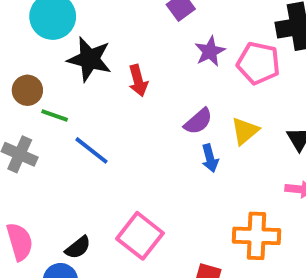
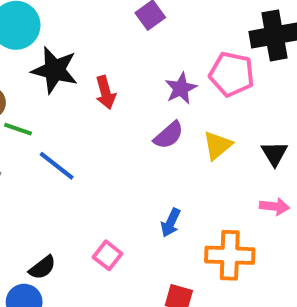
purple star: (210, 51) -> (181, 88), moved
blue arrow: (210, 158) -> (171, 223), moved, turned 40
pink square: (140, 236) -> (108, 255), size x0.6

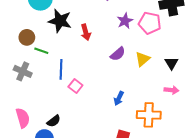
purple star: (181, 88) -> (125, 21), moved
blue line: (57, 166) -> (61, 69), turned 54
pink square: (108, 255) -> (75, 86), moved

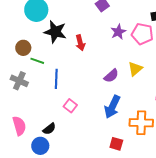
purple semicircle: (118, 54) -> (111, 76), moved
pink square: (75, 86) -> (70, 106), moved
blue arrow: (119, 98) -> (112, 107), size x1.6

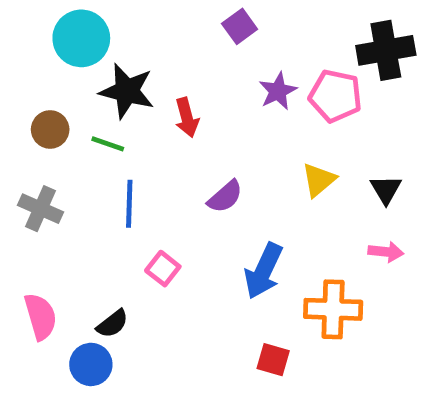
green line: (37, 61) -> (108, 144), moved
purple semicircle: (111, 76) -> (225, 197), moved

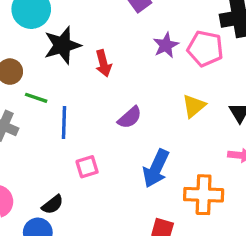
black star: (127, 91) -> (62, 45), turned -30
green line: (108, 144) -> (36, 98), moved
pink square: (163, 269) -> (87, 167), turned 35

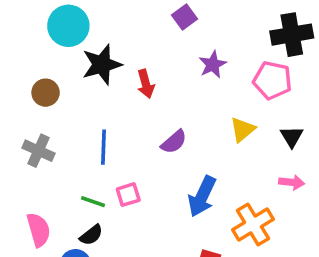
pink pentagon: (205, 49) -> (272, 80), moved
green line: (36, 98) -> (93, 202), moved
orange cross: (204, 195) -> (253, 224), turned -33

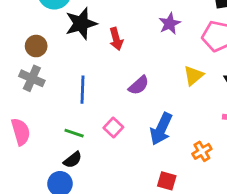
gray cross: (38, 151) -> (32, 78), moved
pink square: (128, 195) -> (113, 128), moved, turned -30
orange cross: (253, 224) -> (202, 151), size x0.6
pink semicircle: (38, 230) -> (21, 132), moved

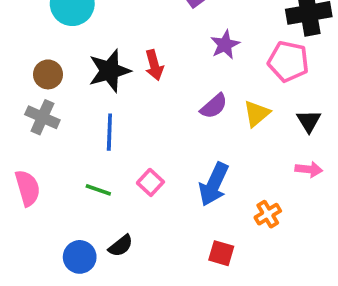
black star: (81, 24) -> (109, 71), moved
purple semicircle: (139, 85) -> (214, 106), moved
black semicircle: (73, 160) -> (121, 246), moved

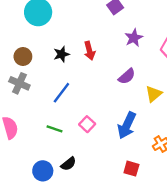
black star: (109, 71) -> (61, 54), size x0.6
yellow triangle: (257, 114) -> (154, 94), moved
blue line: (109, 132) -> (61, 93), turned 35

